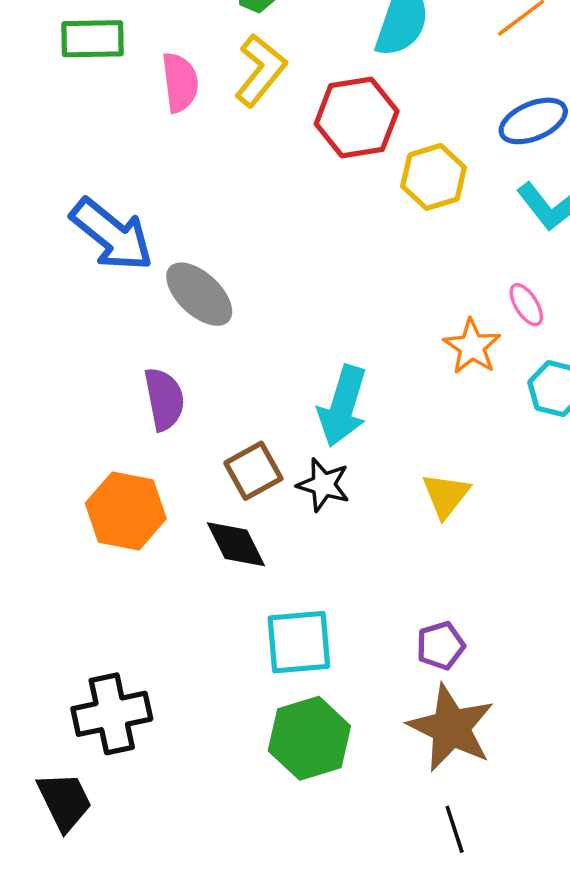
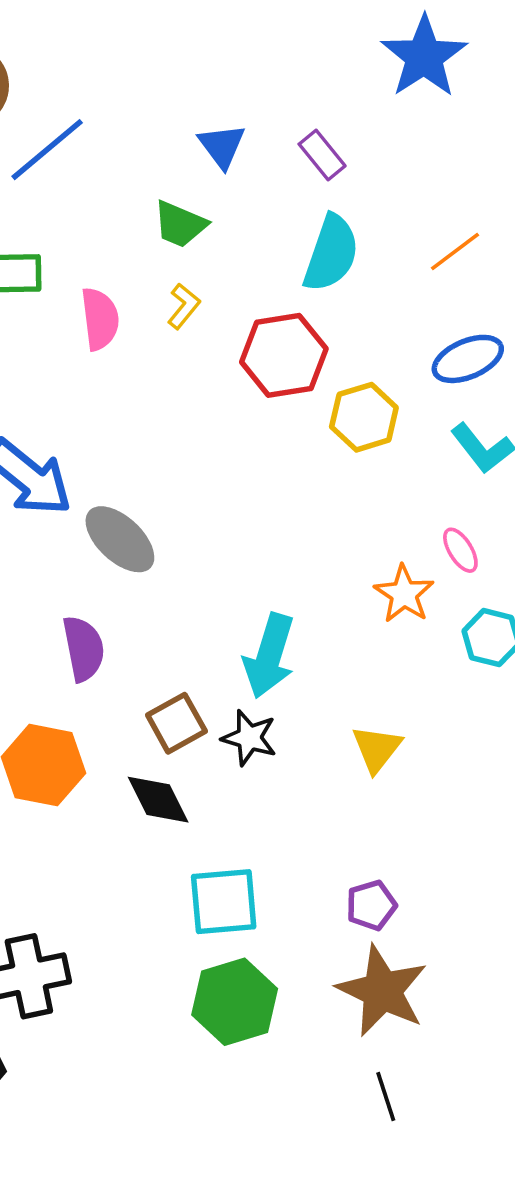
yellow L-shape: (260, 70) -> (184, 306), size x0.6

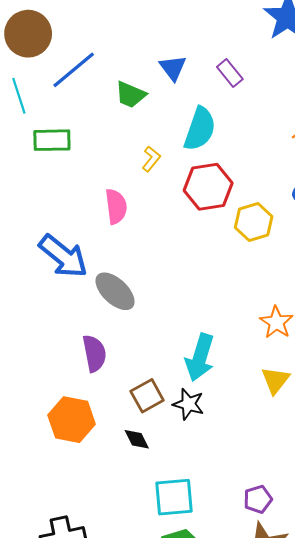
green trapezoid: (180, 224) -> (131, 95), moved
cyan semicircle: (331, 253) -> (200, 129), moved
pink semicircle: (100, 319) -> (116, 206), moved
yellow triangle: (377, 749) -> (275, 380), moved
black diamond: (158, 800) -> (137, 439), size x0.7

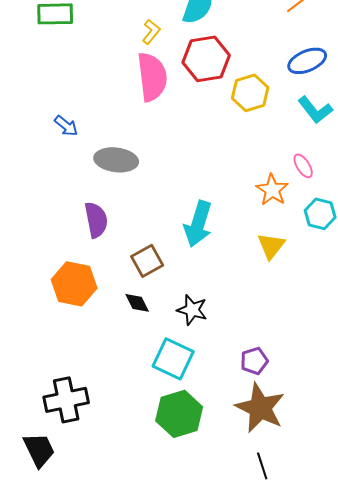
pink semicircle: (116, 206) -> (152, 77), moved, size x1.4
blue arrow: (63, 256) -> (66, 126), size x0.5
gray ellipse: (115, 291) -> (116, 160), turned -36
black star: (188, 404) -> (192, 310), moved
cyan square: (174, 497) -> (173, 359), turned 30

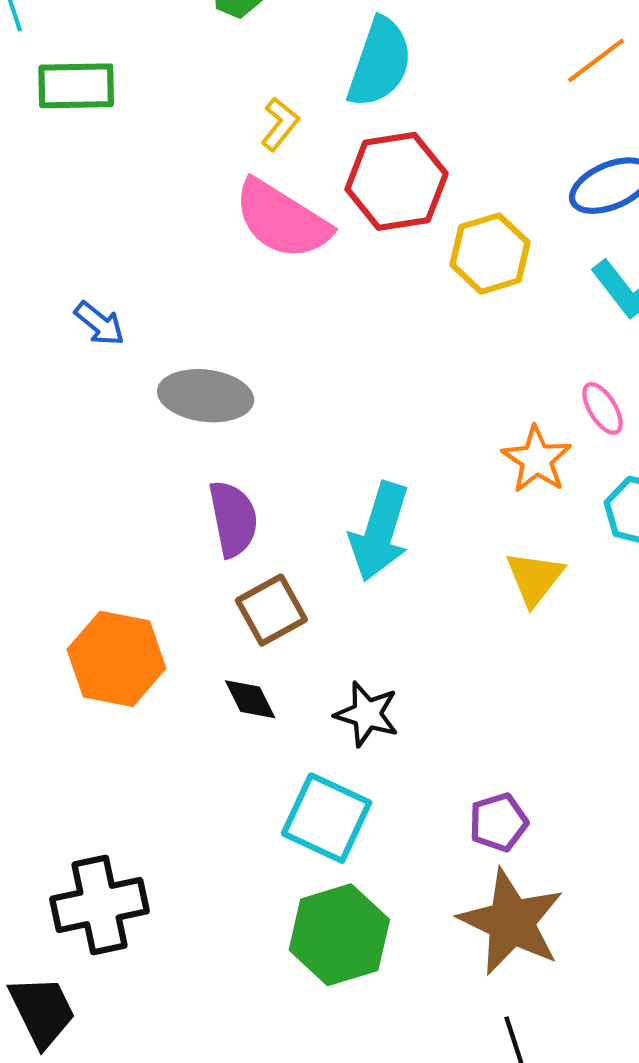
pink semicircle: (152, 77) -> (282, 220), turned 129
purple semicircle: (96, 220) -> (233, 519), moved

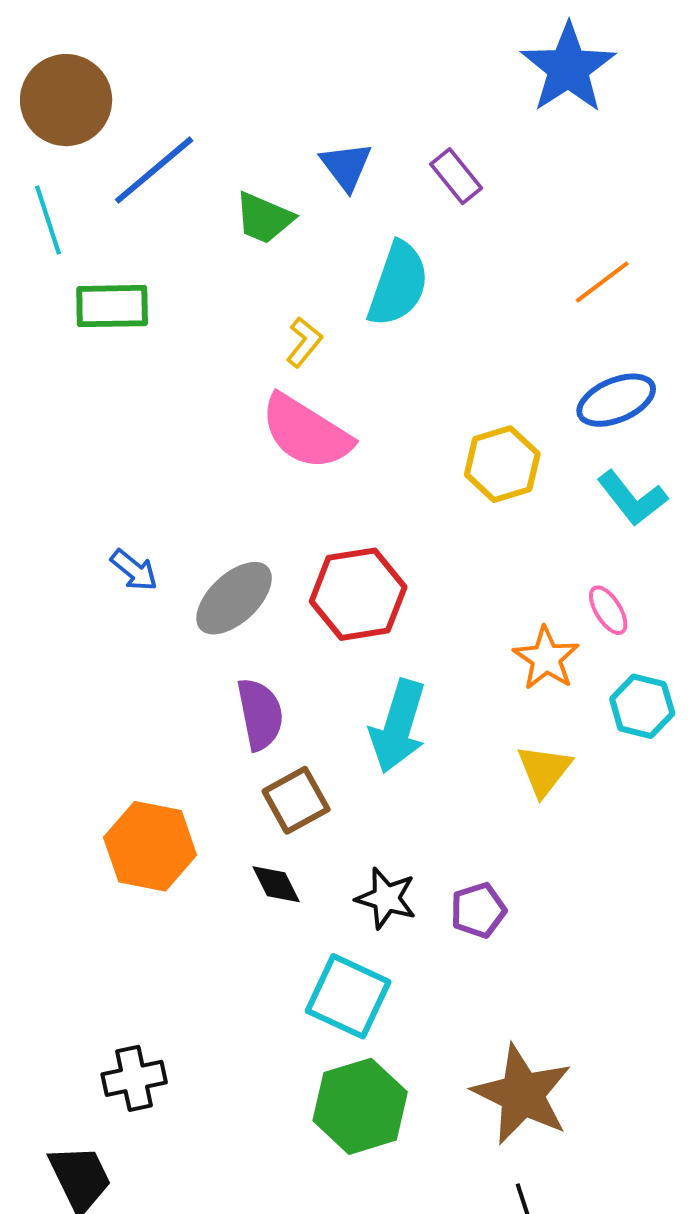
red hexagon: (397, 181) -> (358, 594), moved
blue arrow: (99, 324) -> (134, 570), moved
gray ellipse: (206, 396) -> (234, 598), turned -50
purple pentagon: (498, 822) -> (478, 910), moved
black cross: (99, 905) -> (134, 1078), size x0.7

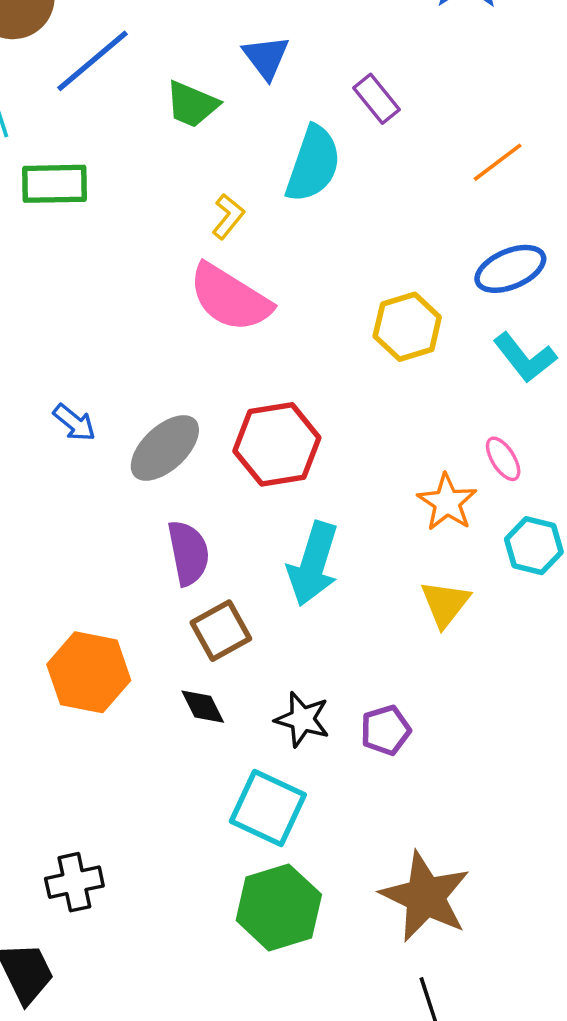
purple rectangle: (456, 176) -> (376, 99), moved

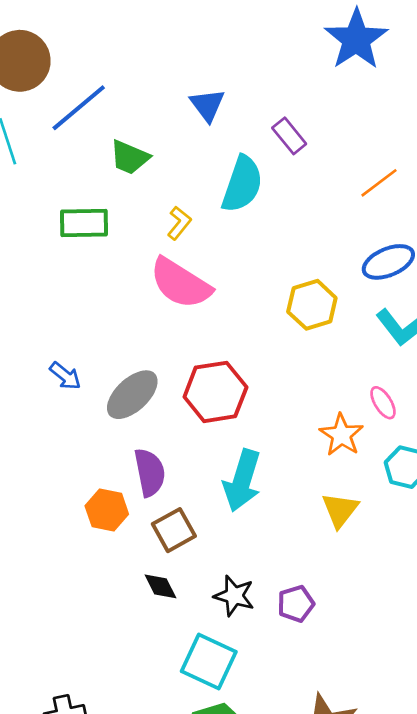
green trapezoid: (192, 104) -> (130, 157), moved
green rectangle: (54, 184) -> (84, 223), moved
orange hexagon: (89, 672) -> (107, 510), moved, size x0.7

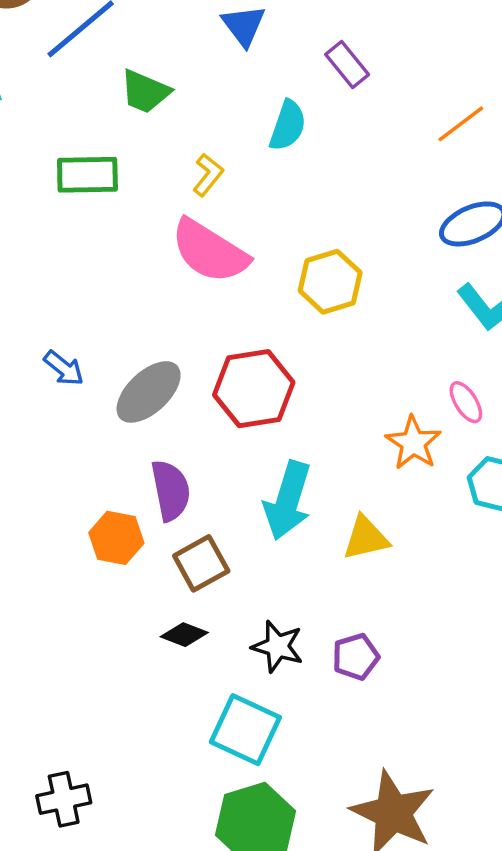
cyan semicircle: (242, 184) -> (288, 126), size x0.7
yellow hexagon: (312, 305) -> (330, 282), moved
yellow triangle: (340, 510) -> (366, 538), moved, turned 39
black diamond: (160, 586) -> (184, 635), turned -42

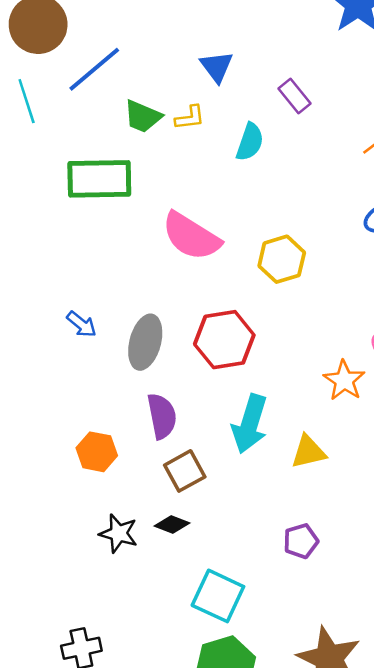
green rectangle: (87, 175) -> (99, 179), size x1.4
yellow L-shape: (208, 175) -> (190, 118), moved, turned 44
gray ellipse: (149, 392) -> (145, 342), turned -32
orange hexagon: (116, 538) -> (97, 452), moved
black star: (278, 647) -> (118, 533), moved

